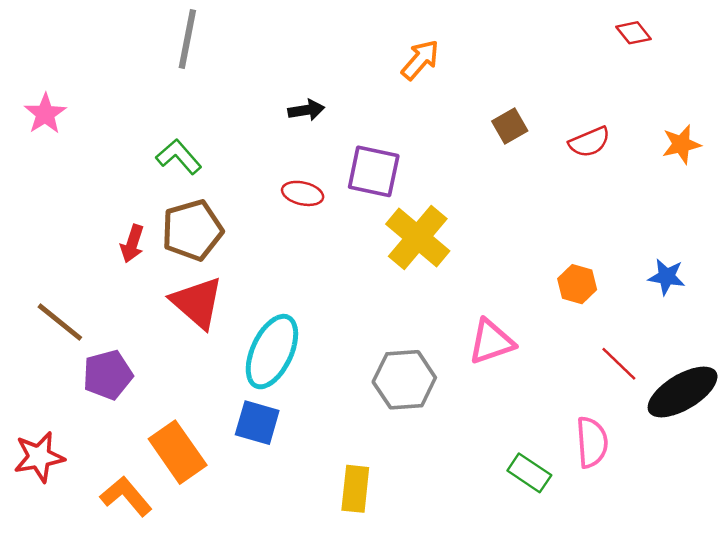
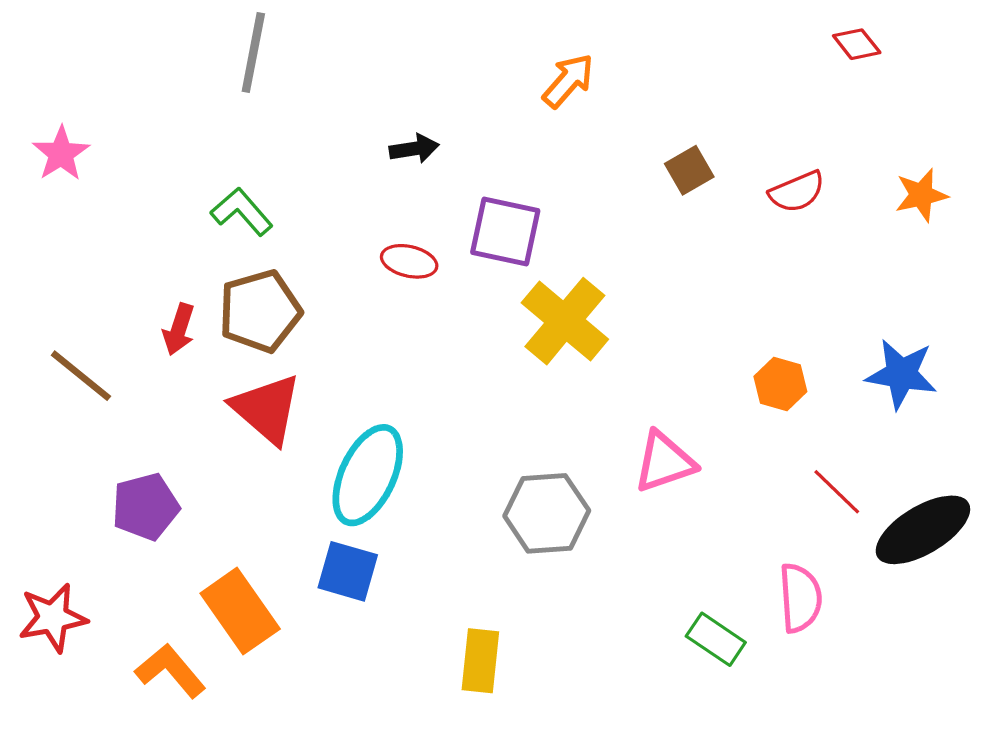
blue star: (667, 277) -> (901, 374), size x1.4
brown line: (60, 322) -> (81, 376), moved

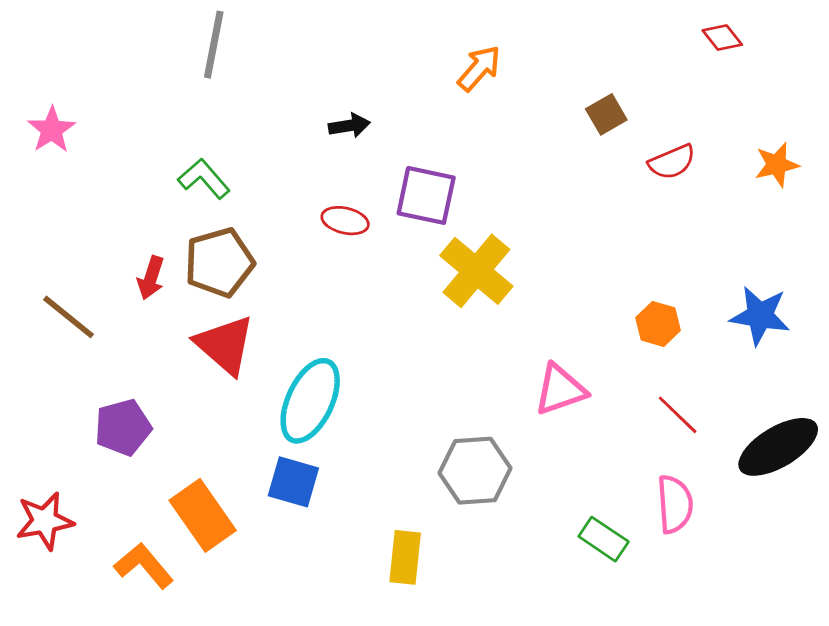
brown square: (689, 170) -> (606, 114), moved
red line: (837, 492) -> (678, 415), moved
gray hexagon: (547, 513) -> (475, 471), moved

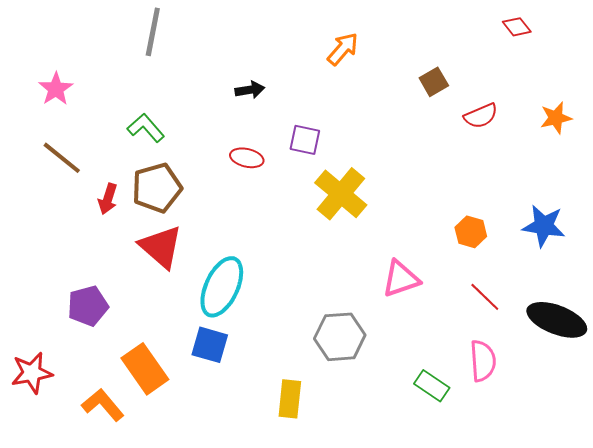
pink star: (52, 130) -> (56, 89), moved
purple square: (426, 195) -> (305, 140), size x0.7
brown line: (68, 317) -> (62, 158), moved
black ellipse: (778, 447) -> (557, 320), turned 52

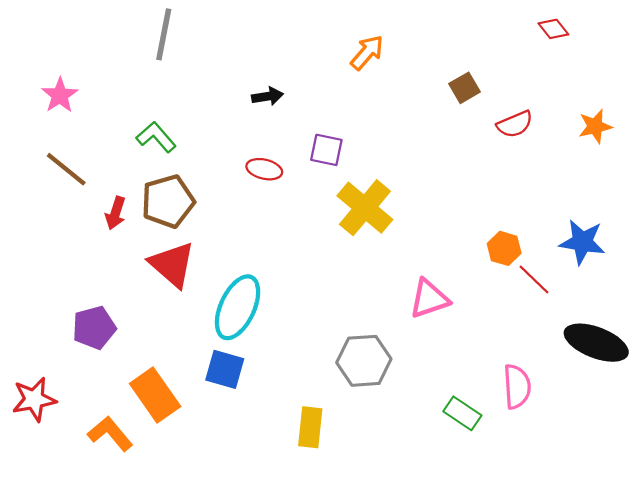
red line: (485, 297) -> (534, 279), moved

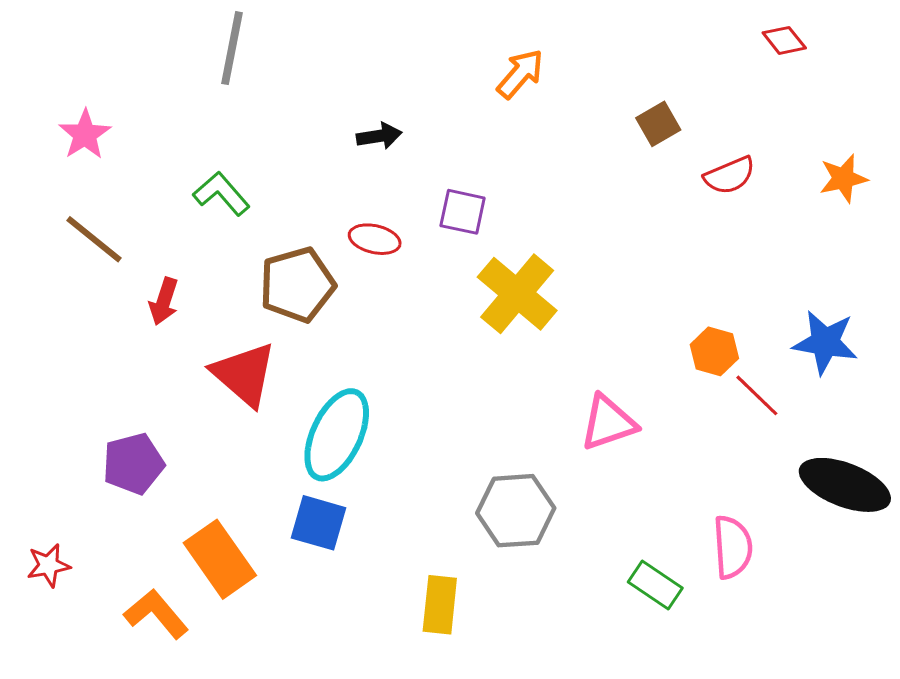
brown pentagon: (168, 201) -> (297, 285), moved
red star: (34, 399) -> (48, 565), size x0.7

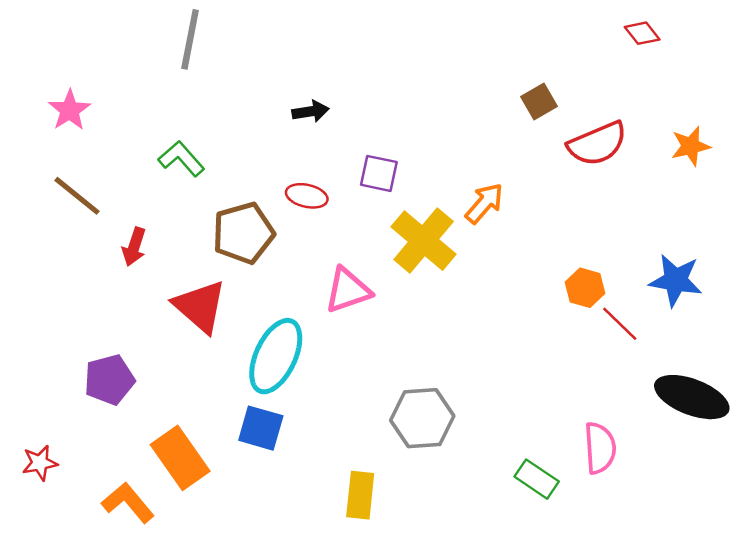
orange arrow: (520, 74) -> (484, 203), moved
red semicircle: (730, 175) -> (597, 144), size x1.4
pink triangle: (608, 423) -> (348, 290), moved

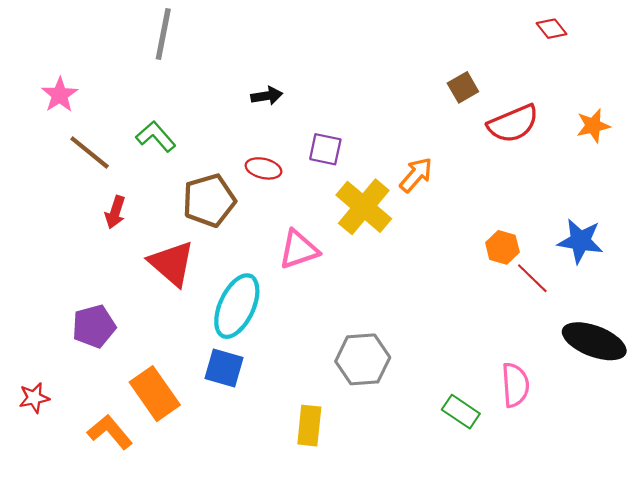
brown line: (77, 196) -> (90, 152), moved

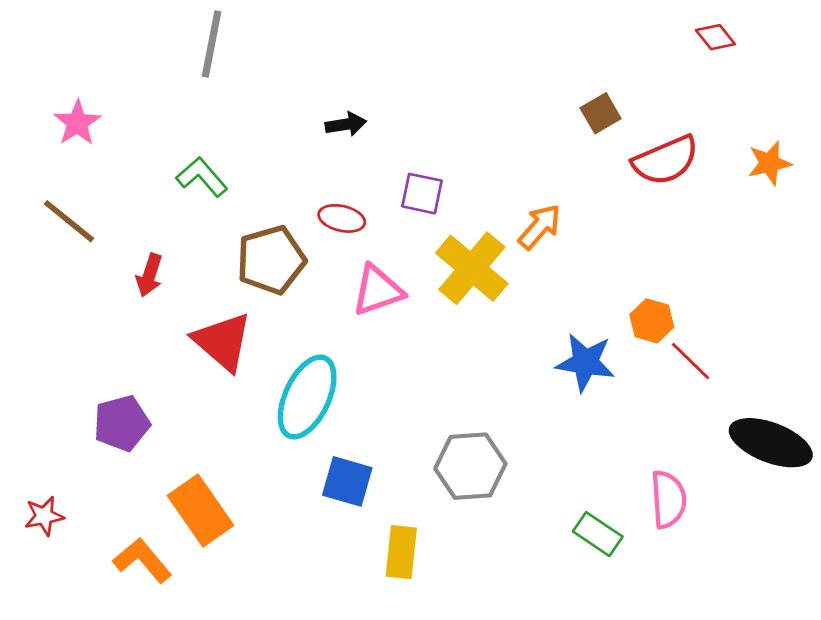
brown line: (90, 152) -> (69, 221), moved
blue star: (580, 241) -> (585, 362), moved
pink triangle: (299, 250) -> (378, 290), moved
blue square: (224, 368) -> (347, 481), moved

